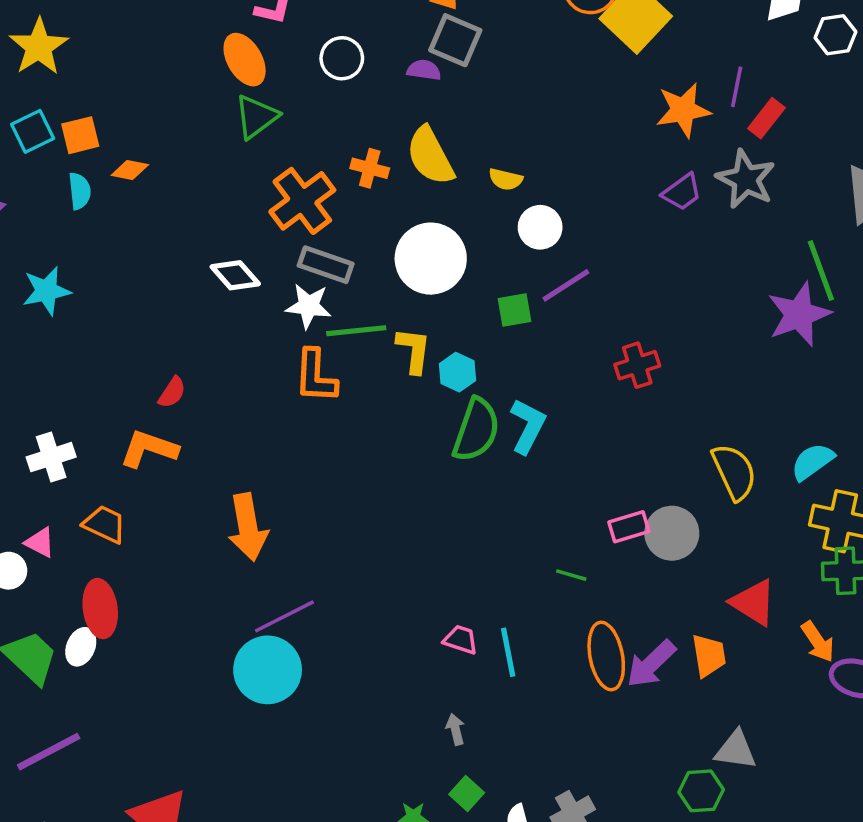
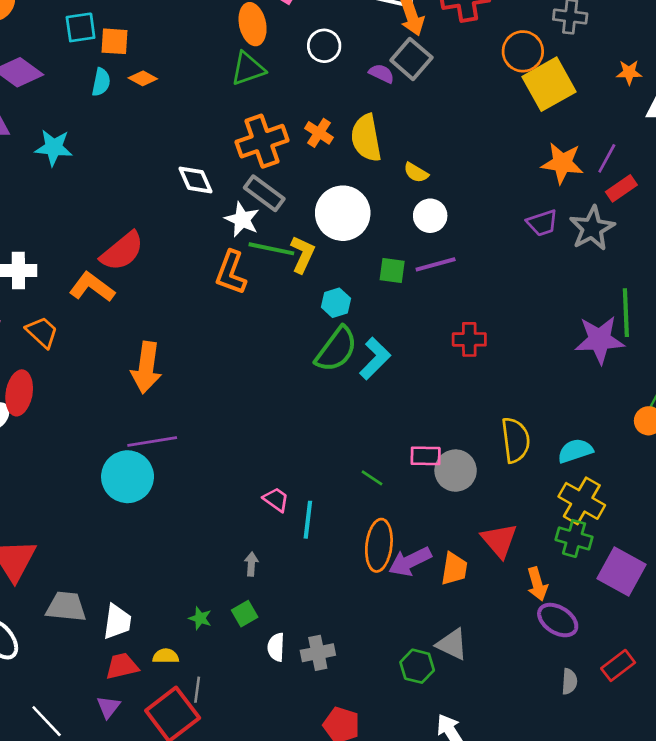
yellow L-shape: (414, 350) -> (303, 254), moved
red semicircle: (172, 392) -> (122, 251), size x1.8

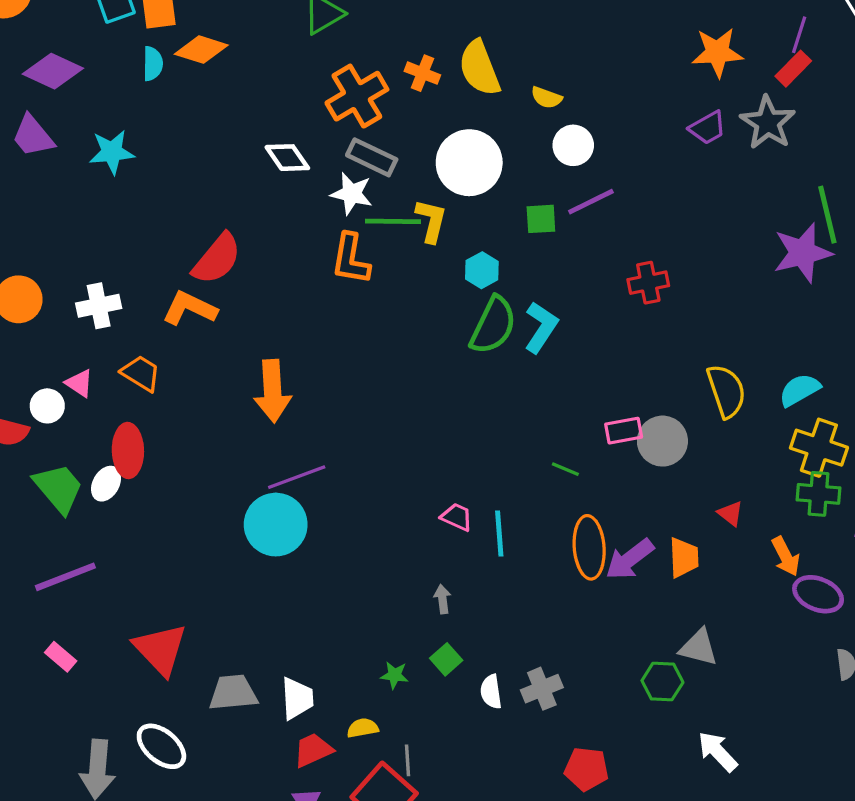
orange diamond: (143, 78) -> (201, 50), size x1.5
purple line: (607, 158) -> (799, 35), moved
red triangle: (499, 540) -> (730, 513), size x0.6

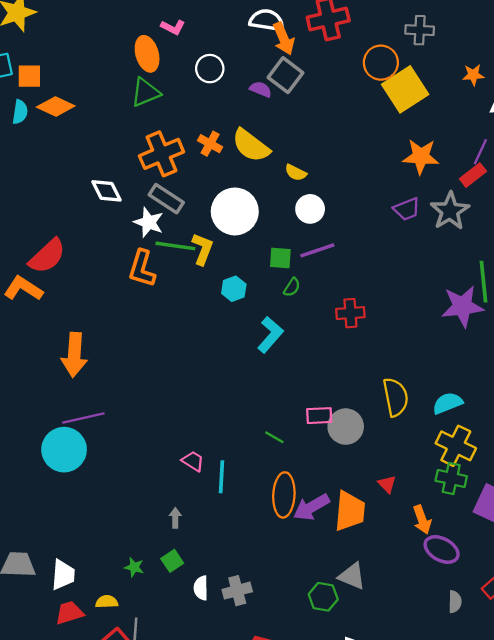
yellow semicircle: (479, 68) -> (251, 145), turned -39
green semicircle: (493, 325) -> (292, 287), moved, size x0.5
orange trapezoid: (684, 558) -> (350, 511), size x1.4

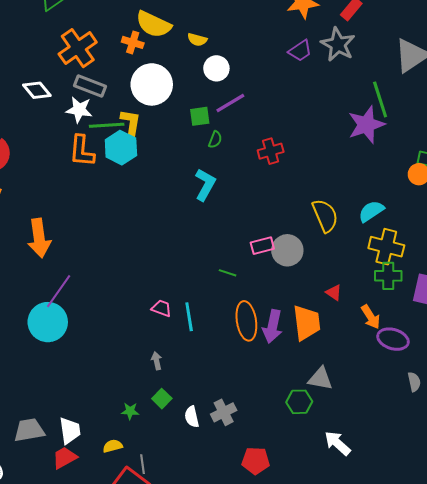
orange cross: (210, 144) -> (133, 42), moved
cyan hexagon: (234, 289) -> (121, 148), moved, size x1.5
purple line: (83, 418) -> (59, 291), turned -30
purple arrow: (311, 507) -> (273, 326), turned -36
red trapezoid: (69, 613) -> (65, 458), moved

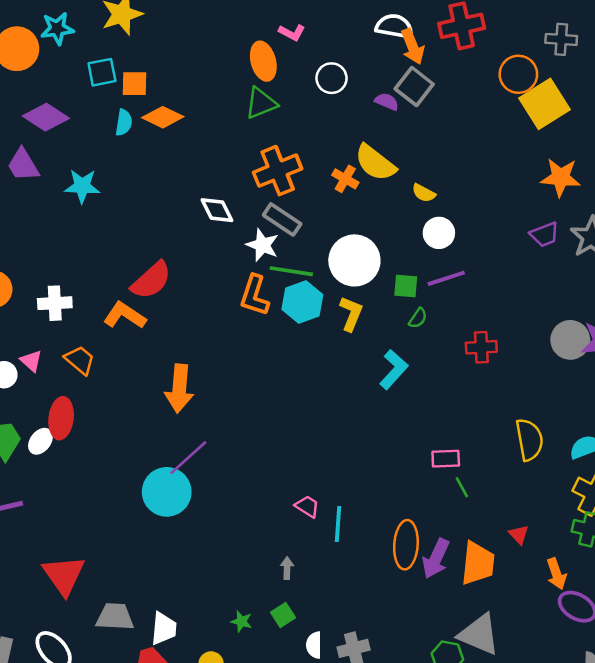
white circle: (152, 84) -> (354, 260), moved
yellow L-shape: (131, 123) -> (351, 314), moved
gray circle: (287, 250) -> (570, 340), moved
green line: (228, 273) -> (462, 487), moved, turned 30
gray triangle: (320, 379) -> (479, 634), size x1.4

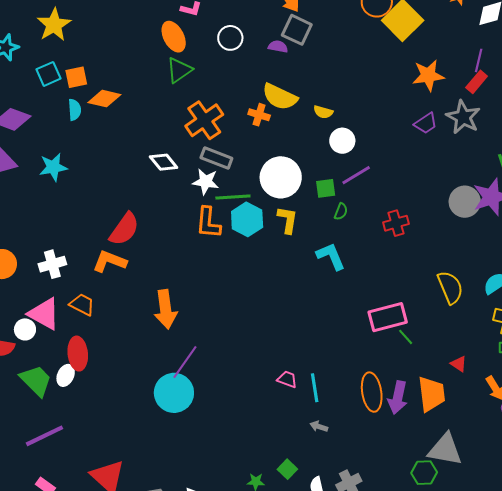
pink triangle: (31, 361) -> (44, 314), size x1.8
cyan L-shape: (394, 370) -> (331, 256), turned -52
pink rectangle: (446, 459) -> (388, 317), size x1.6
gray arrow: (287, 568) -> (319, 427), moved, turned -60

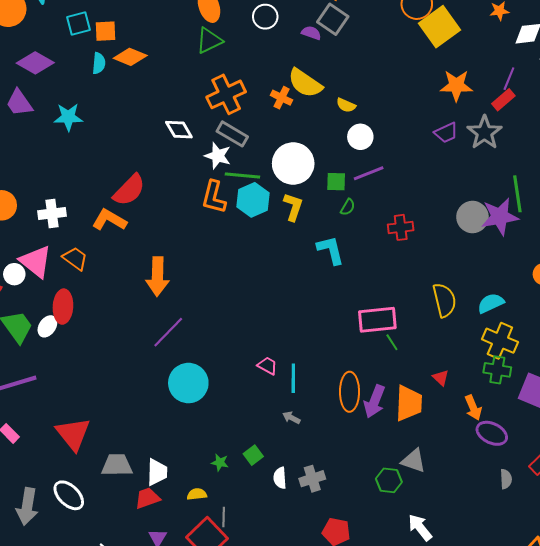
cyan circle: (174, 393) -> (188, 383), moved
gray triangle: (445, 450) -> (414, 461), size x0.7

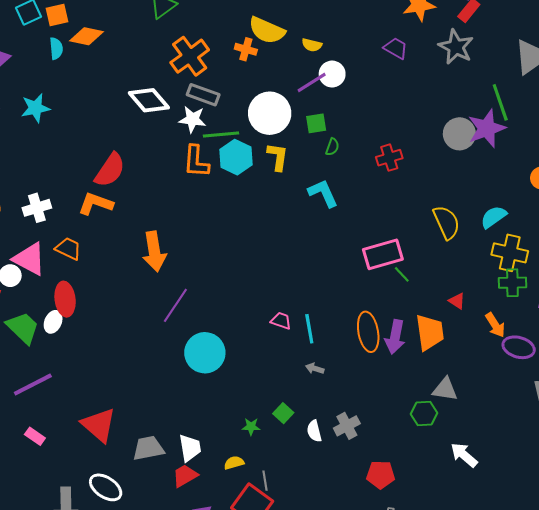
white diamond: (179, 130) -> (149, 100), size x1.4
purple trapezoid: (446, 133) -> (396, 48), moved, turned -115
purple line: (369, 173) -> (312, 83), moved

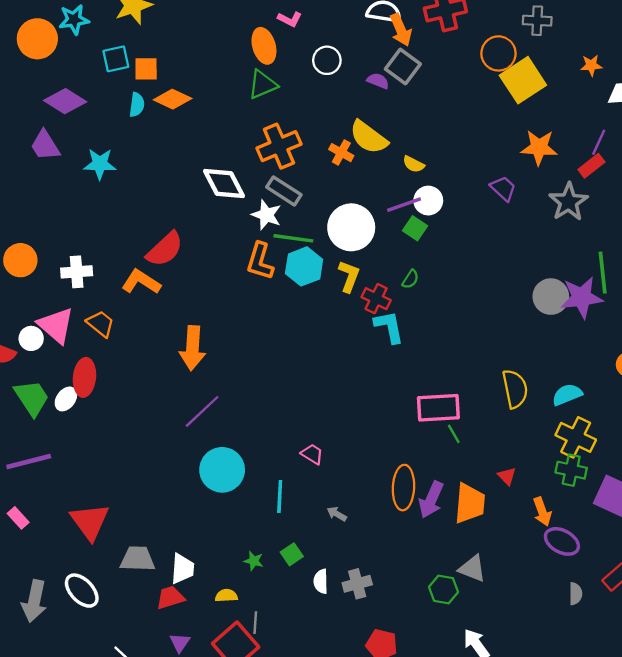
green square: (316, 123) -> (415, 228), moved, turned 30
red cross: (389, 158) -> (376, 299), moved, turned 30
cyan line: (309, 329) -> (280, 496), moved

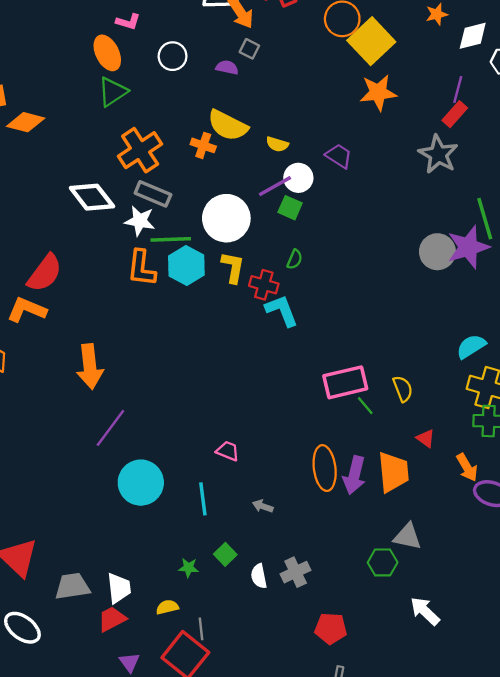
gray square: (403, 66) -> (249, 49), size x0.6
orange star: (539, 147) -> (378, 93), moved
purple trapezoid: (503, 188) -> (339, 156), moved
yellow semicircle: (515, 389) -> (403, 389), moved, size x0.7

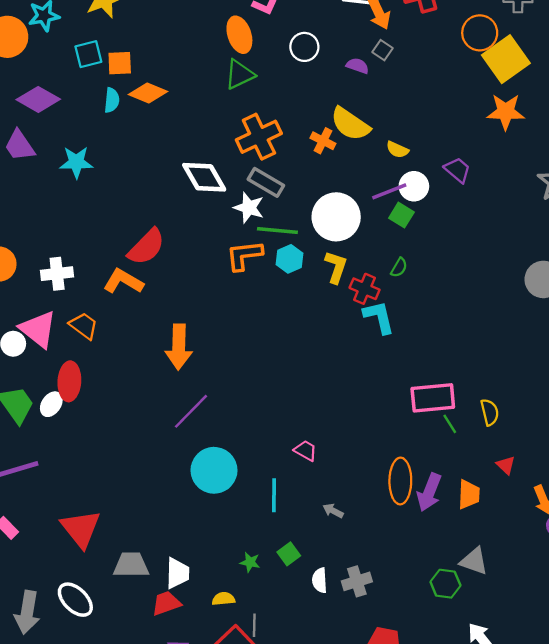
cyan hexagon: (186, 265) -> (290, 259), size x0.7
orange L-shape: (141, 268) -> (244, 255), turned 69
orange trapezoid: (393, 472) -> (469, 494), size x0.7

